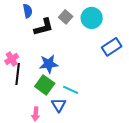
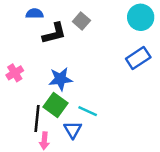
blue semicircle: (28, 11) -> (34, 14), turned -80
cyan circle: (92, 18) -> (141, 17), moved
black line: (18, 74) -> (37, 119), moved

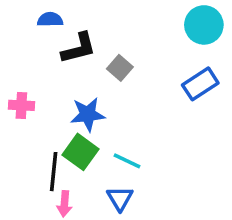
gray square: (81, 21) -> (120, 68), moved
pink cross: (15, 73) -> (21, 105), turned 35
blue triangle: (73, 130) -> (120, 198), moved

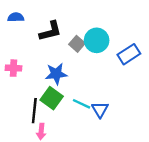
blue semicircle: (50, 20) -> (16, 17), moved
cyan circle: (204, 25) -> (97, 40), moved
blue triangle: (120, 198) -> (100, 110), moved

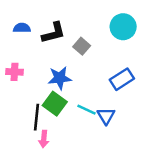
blue semicircle: (16, 17) -> (22, 28), moved
cyan circle: (97, 40) -> (123, 27), moved
blue rectangle: (129, 54) -> (122, 79), moved

